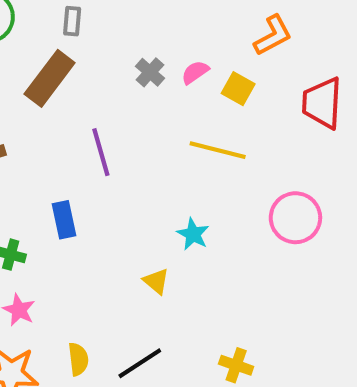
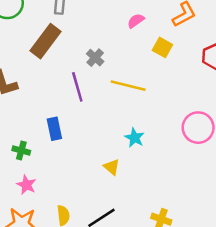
gray cross: (150, 72) -> (95, 58), moved
pink semicircle: (195, 72) -> (136, 21), moved
yellow line: (218, 150) -> (128, 86), moved

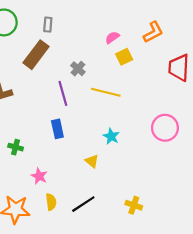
yellow square: (162, 47) -> (124, 57), moved, turned 35
blue rectangle: (54, 129) -> (57, 129), moved
pink star: (26, 185) -> (39, 176), moved

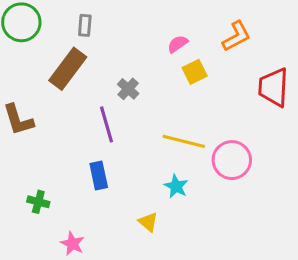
yellow line: (106, 92) -> (184, 141), moved
pink circle: (165, 128) -> (232, 160), moved

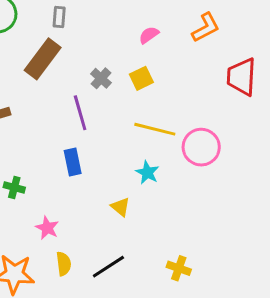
yellow square: (195, 72) -> (141, 78), moved

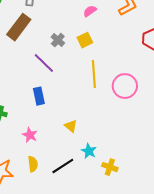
purple line: (80, 113) -> (44, 63), turned -30
yellow line: (155, 129) -> (94, 74), turned 72
cyan star: (147, 173) -> (89, 151), moved
pink star: (47, 228) -> (30, 135), moved

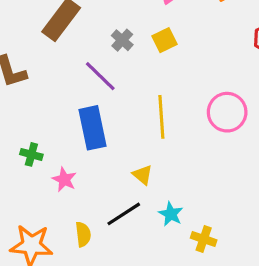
yellow line: (94, 74) -> (161, 117), moved
blue rectangle: (39, 96) -> (92, 128), size x1.5
pink star: (30, 135) -> (64, 180), moved
black line: (63, 166) -> (124, 214), moved

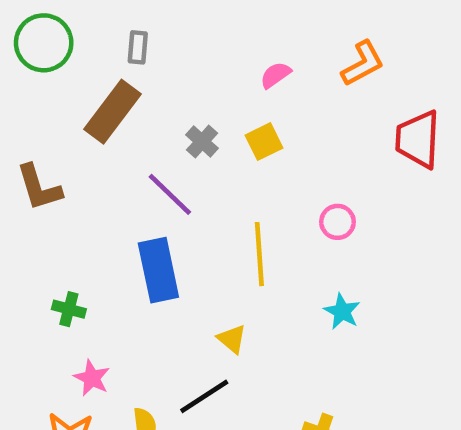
pink circle: (227, 112) -> (337, 222), moved, size x0.6
pink star: (64, 180) -> (92, 378), moved
cyan star: (171, 214) -> (342, 311), moved

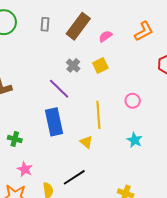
brown rectangle: (112, 112) -> (78, 26), moved
yellow triangle: (232, 339) -> (86, 142), moved

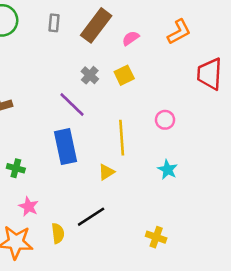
yellow triangle: (86, 142) -> (106, 172), turned 48

